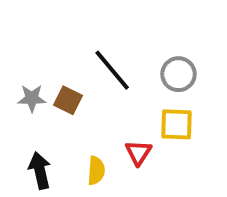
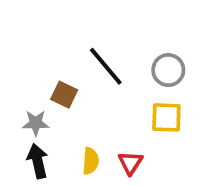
gray star: (32, 98) -> (36, 123), moved
red triangle: (138, 152) -> (130, 163), moved

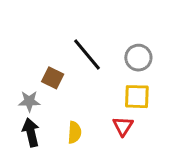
red triangle: (130, 163) -> (123, 126), moved

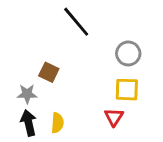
black line: (87, 54) -> (76, 22), moved
yellow semicircle: (75, 132) -> (57, 123), moved

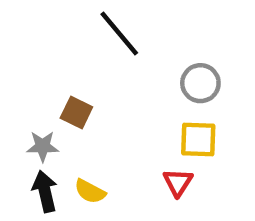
yellow semicircle: (57, 123) -> (90, 191), turned 114

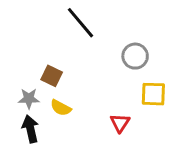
yellow square: (198, 140) -> (153, 94), moved
yellow semicircle: (90, 191) -> (61, 108), moved

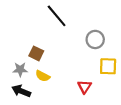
black arrow: (30, 129) -> (21, 91), turned -54

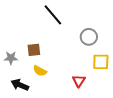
brown square: (36, 53) -> (34, 50), turned -32
gray star: (20, 70) -> (11, 58), moved

